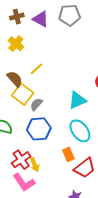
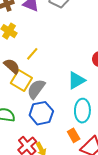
gray semicircle: (36, 104) -> (36, 89), size x1.5
cyan ellipse: (80, 131) -> (82, 111), turned 45

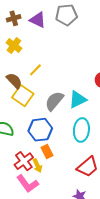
gray semicircle: (36, 89) -> (54, 101), moved
orange rectangle: (74, 135) -> (47, 152), moved

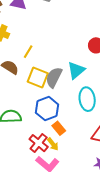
yellow square: (23, 96) -> (38, 78), moved

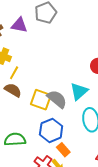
yellow line: (28, 52) -> (14, 73), moved
gray semicircle: (54, 77) -> (57, 99), turned 105

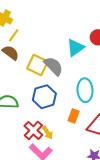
cyan triangle: (79, 91) -> (75, 48), moved
orange rectangle: (63, 150) -> (74, 116), moved, turned 56

